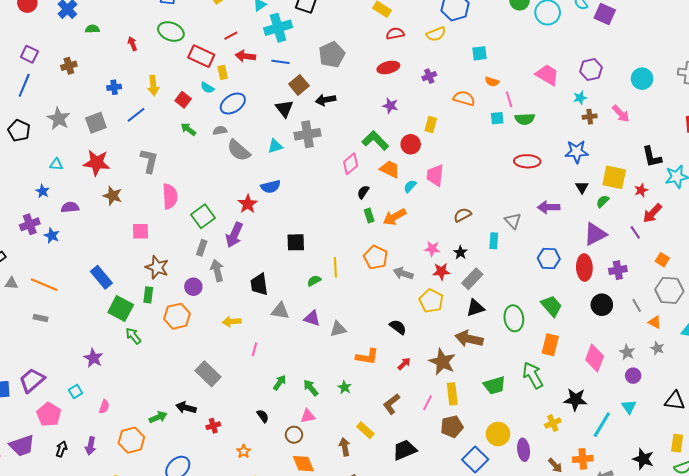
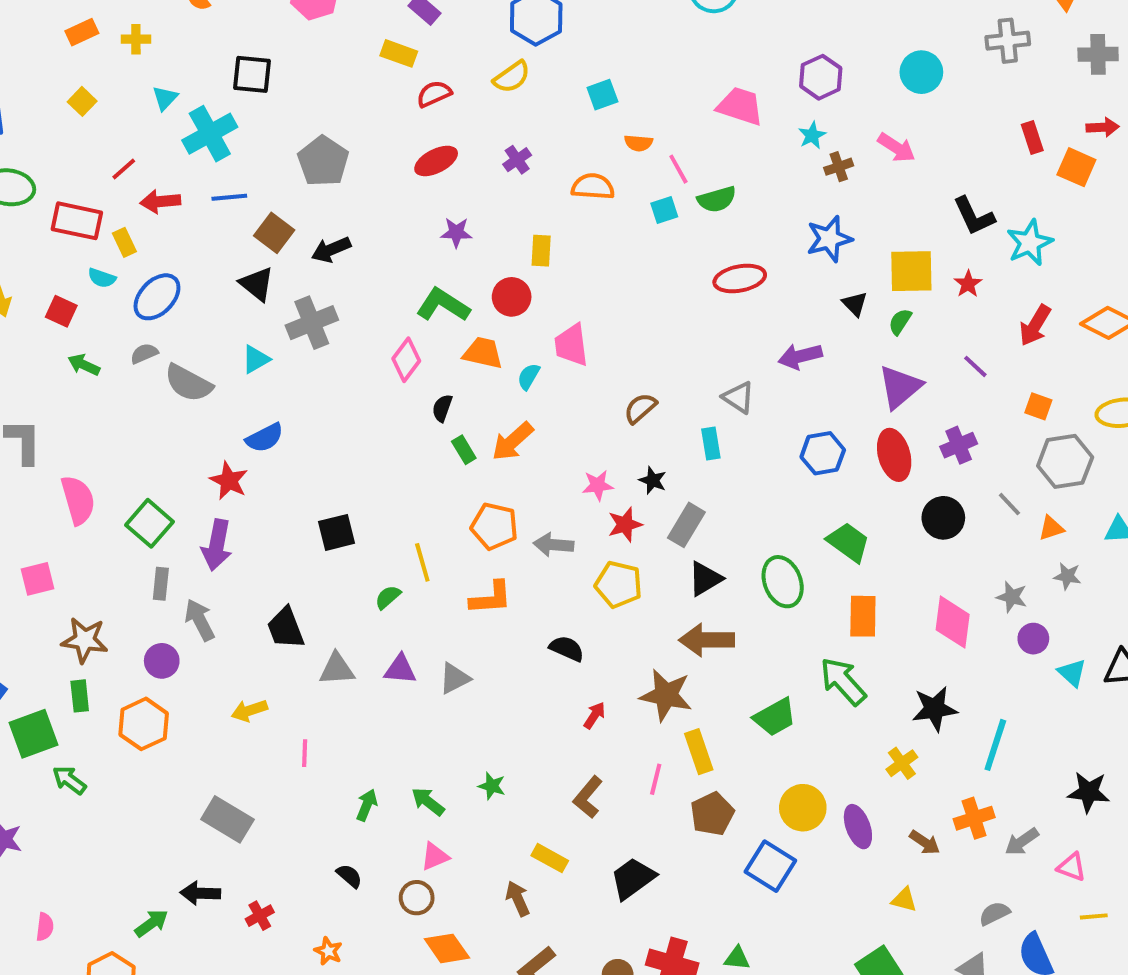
red arrow: (652, 213) -> (1035, 325), moved
green square: (121, 308) -> (34, 734), turned -35
orange triangle: (655, 322) -> (1051, 528), turned -32
orange L-shape: (367, 357) -> (491, 598), moved
cyan triangle: (629, 407) -> (1072, 673), moved

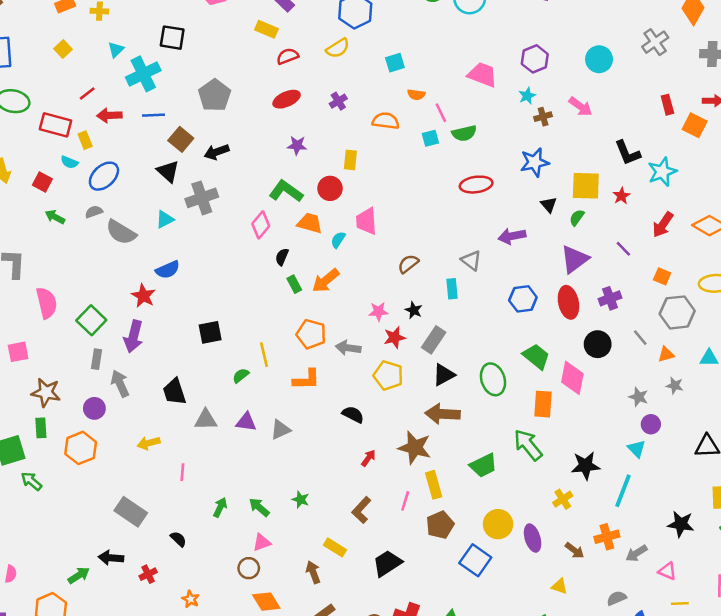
gray cross: (1008, 41) -> (655, 42), turned -32
pink diamond: (953, 622) -> (572, 378), moved
cyan triangle: (1072, 673) -> (637, 449), moved
black semicircle: (349, 876) -> (178, 539), moved

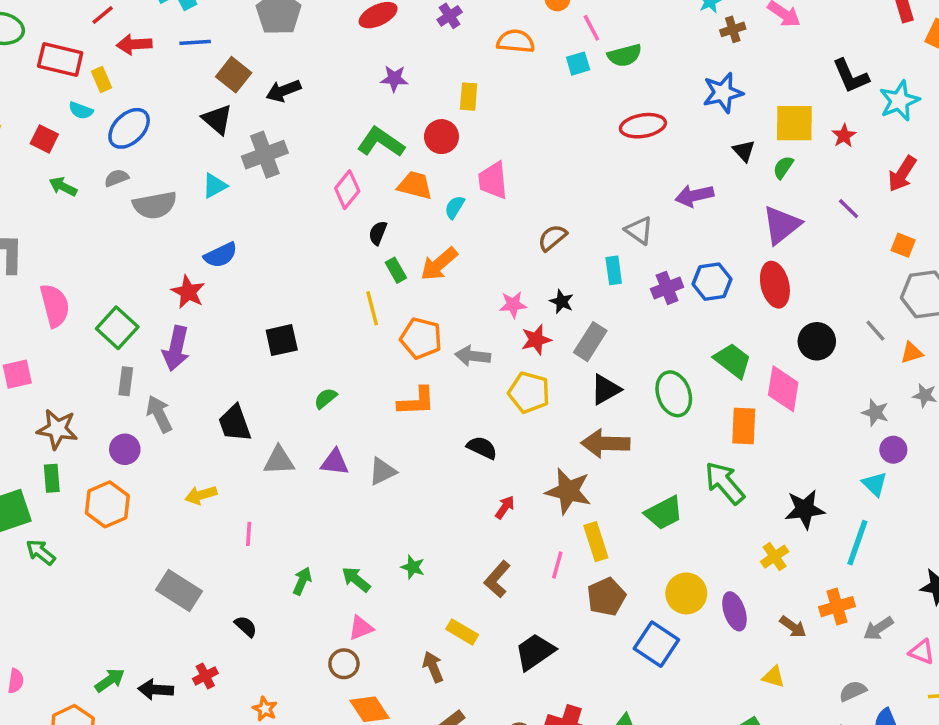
gray semicircle: (121, 232) -> (155, 205), turned -40
purple cross: (610, 298) -> (667, 288), moved
yellow line: (264, 355) -> (372, 308), moved
black arrow: (111, 558) -> (156, 690), moved

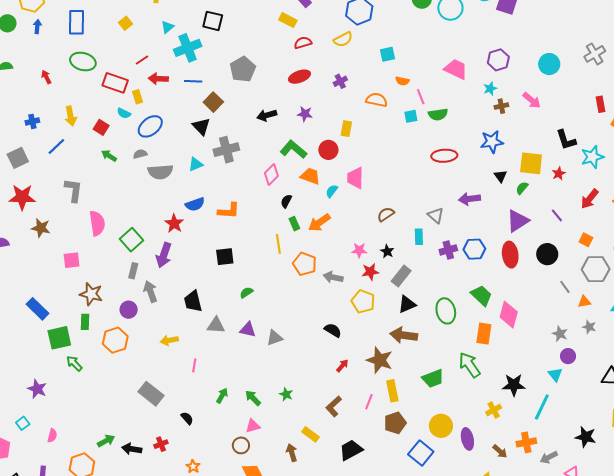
black arrow: (283, 91) -> (267, 115), moved
black circle: (817, 341) -> (547, 254), moved
orange L-shape: (416, 401) -> (229, 211), moved

